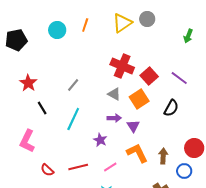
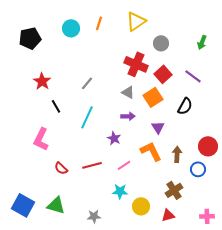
gray circle: (147, 19) -> (161, 43), moved
green arrow: (188, 36) -> (202, 42), moved
purple triangle: (133, 126) -> (158, 127), moved

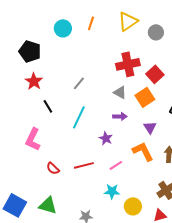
black pentagon: (30, 38) -> (30, 51), moved, turned 30
gray circle: (161, 43) -> (156, 32), moved
red cross: (136, 64) -> (128, 64), turned -35

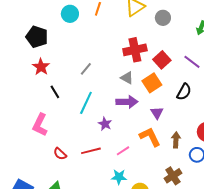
purple arrow: (120, 116) -> (127, 102), size x1.5
purple star: (106, 138) -> (105, 124), moved

